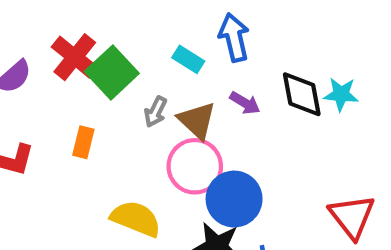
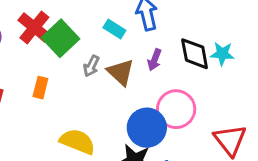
purple arrow: (245, 103) -> (155, 60), turned 80
pink circle: (195, 166) -> (176, 109), moved

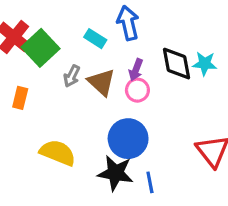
pink circle: (176, 109) -> (137, 90), moved, size x0.6

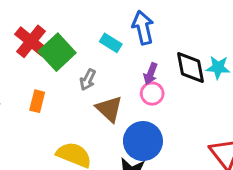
brown triangle: (101, 82) -> (109, 109), moved

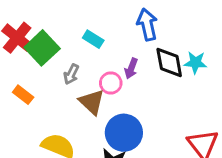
blue arrow: (143, 28) -> (147, 25), moved
pink circle: (152, 94) -> (111, 83), moved
orange rectangle: (37, 101) -> (23, 95), turned -66

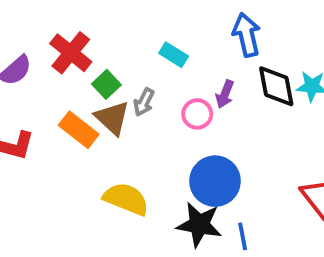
green square: (42, 48) -> (106, 84), moved, size x0.6
orange rectangle: (23, 95) -> (79, 130), size x1.4
brown triangle: (92, 102) -> (112, 118), moved

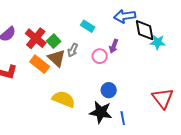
blue arrow: (247, 35) -> (125, 16), turned -85
red cross: (71, 53) -> (36, 38), moved
black diamond: (276, 86) -> (145, 30), moved
blue circle: (215, 181) -> (109, 90), size x0.6

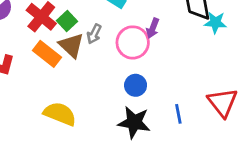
pink circle: (100, 56) -> (133, 42), size x1.5
blue circle: (109, 90) -> (136, 85), moved
yellow semicircle: (64, 99) -> (60, 114), moved
blue line: (123, 118) -> (178, 114), moved

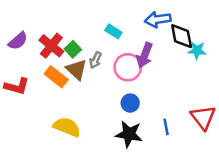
purple arrow: (153, 28) -> (145, 55), size x1.5

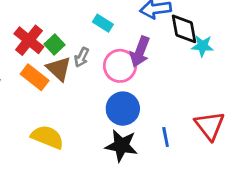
blue circle: (130, 103) -> (123, 109), size x1.5

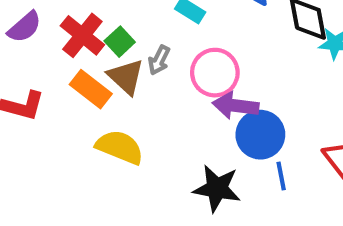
purple arrow: (140, 52) -> (236, 106), moved, turned 76
blue circle: (123, 109) -> (260, 135), moved
yellow semicircle: (47, 137) -> (120, 147), moved

